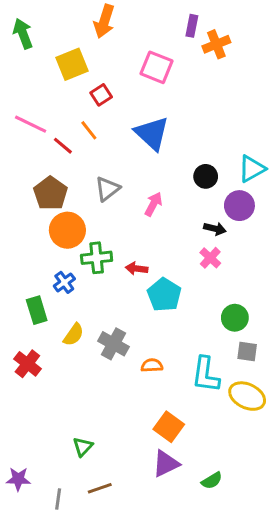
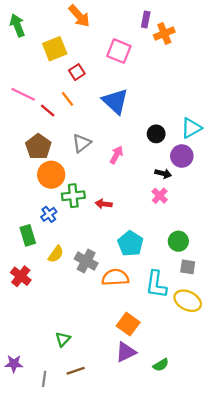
orange arrow: (104, 21) -> (79, 16), turned -60
cyan pentagon: (164, 295) -> (130, 244), moved
orange semicircle: (152, 365) -> (115, 277), size x1.6

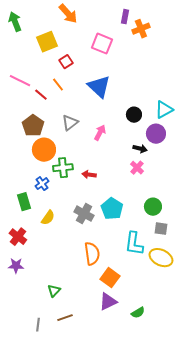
gray cross: (86, 261) -> (84, 214), moved
orange semicircle: (115, 277) -> (92, 254), moved, turned 85
purple star: (14, 364) -> (16, 266), moved

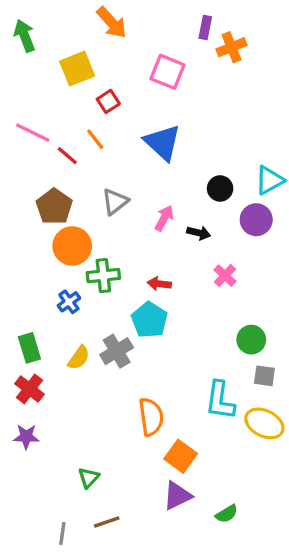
black arrow: (140, 149) -> (199, 233), moved
red arrow: (89, 175) -> (159, 284), moved
green rectangle: (24, 202) -> (29, 348), moved
cyan pentagon: (112, 209) -> (149, 320), moved
gray cross: (84, 214) -> (117, 351), moved, turned 30

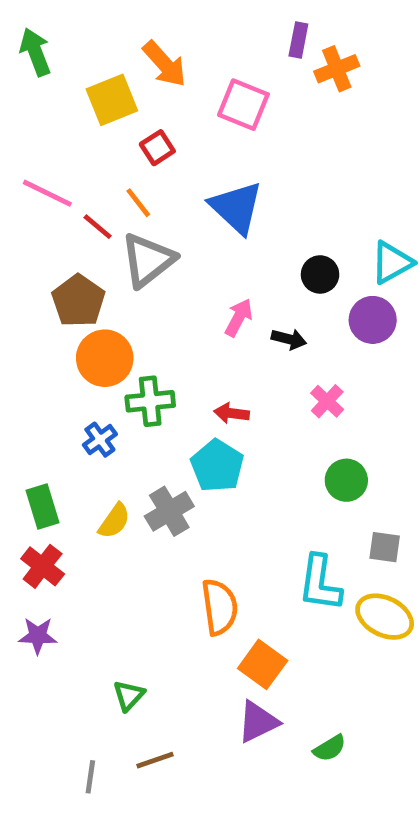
orange arrow: (112, 23) -> (165, 64), moved
gray triangle: (115, 202) -> (148, 260), moved, size x1.4
green circle: (251, 340) -> (346, 480), moved

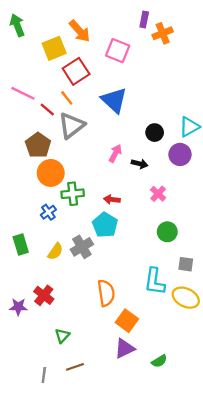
red square: (157, 148) -> (76, 71), size x1.6
red cross: (43, 566) -> (44, 295), moved

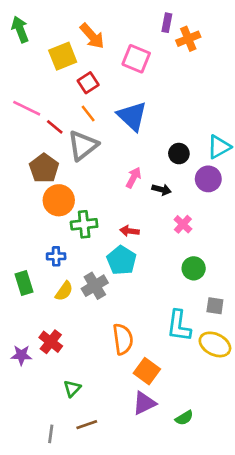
red square: (76, 71) -> (88, 83), size x0.7
orange line: (67, 98) -> (88, 113), moved
blue cross: (48, 212) -> (56, 256), moved, turned 35

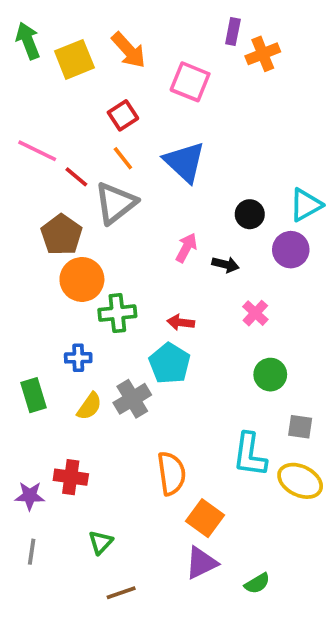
yellow square: (63, 56) -> (74, 59), moved
red cross: (51, 342) -> (71, 477), turned -30
gray line: (51, 434) -> (32, 552), moved

